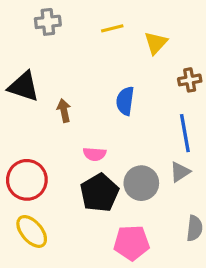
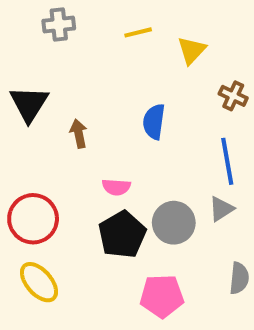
brown cross: (190, 80) -> (233, 96), turned 35
black triangle: (24, 86) -> (29, 104), turned 44

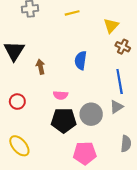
yellow triangle: (192, 50) -> (111, 26), moved
red circle: (33, 219) -> (17, 102), moved, size x0.6
black pentagon: (122, 235) -> (64, 120), turned 30

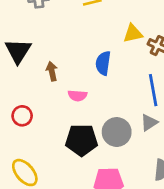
yellow triangle: (111, 26) -> (133, 33), moved, turned 35
pink semicircle: (61, 95) -> (77, 96), moved

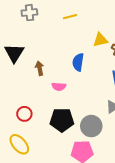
red circle: (22, 116) -> (24, 114), moved
gray circle: (117, 132) -> (91, 126), moved

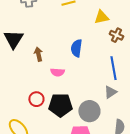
yellow triangle: (100, 40) -> (101, 17), moved
red circle: (24, 114) -> (36, 99), moved

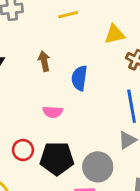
brown arrow: (38, 54) -> (44, 61), moved

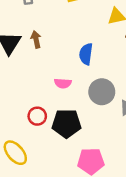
brown arrow: (44, 61) -> (36, 39), moved
gray circle: (98, 167) -> (102, 92), moved

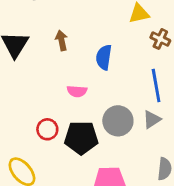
brown arrow: (36, 39) -> (61, 40), moved
gray circle: (102, 92) -> (118, 121), moved

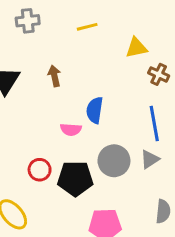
blue semicircle: (104, 57) -> (95, 110), moved

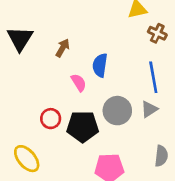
brown arrow: (54, 76) -> (63, 48), moved, turned 42
pink semicircle: (71, 130) -> (79, 83), turned -126

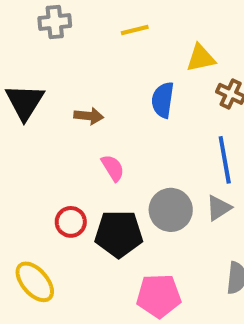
brown arrow: (63, 48) -> (89, 116), turned 66
blue semicircle: (100, 65) -> (163, 100), moved

